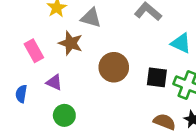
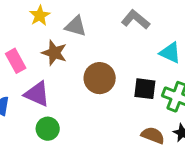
purple triangle: (54, 82) -> (37, 94), size x1.5

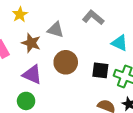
gray triangle: (76, 26) -> (56, 30), moved
purple triangle: (37, 94) -> (32, 74), moved

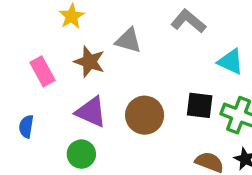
brown circle: (66, 62) -> (145, 115), moved

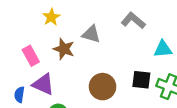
cyan triangle: (231, 62) -> (163, 49), turned -30
purple triangle: (91, 112) -> (43, 84), moved

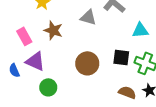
gray triangle: (91, 34) -> (88, 17), moved
blue semicircle: (19, 95) -> (14, 70), turned -32

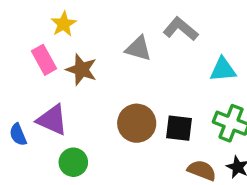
pink rectangle: (24, 36) -> (44, 60), moved
black square: (121, 57) -> (179, 128), moved

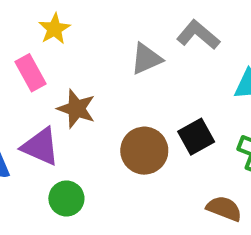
gray triangle: (138, 48) -> (146, 59), turned -40
brown star: (81, 70) -> (76, 109), moved
black square: (179, 128) -> (196, 137), moved, turned -36

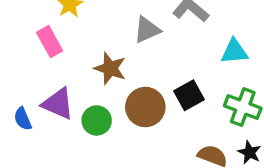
brown star: (76, 109) -> (110, 68), moved
green circle: (66, 198) -> (97, 120), moved

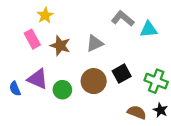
gray triangle: (147, 30) -> (95, 43), moved
cyan triangle: (234, 52) -> (149, 29), moved
brown star: (110, 68) -> (60, 46), moved

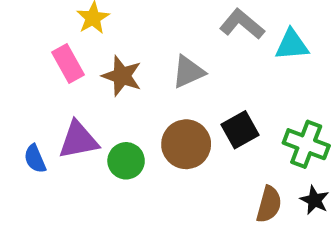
purple triangle: (38, 79) -> (78, 140), turned -35
brown semicircle: (137, 112) -> (269, 204), turned 84

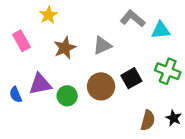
pink rectangle: (68, 63) -> (21, 41), moved
brown star: (122, 76) -> (65, 48), turned 30
green cross: (306, 144) -> (168, 71), moved

